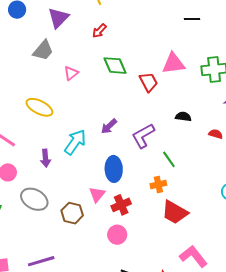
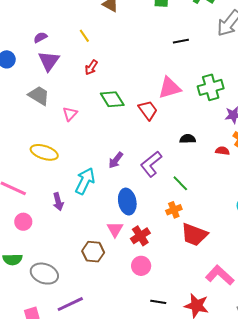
gray trapezoid: (43, 50) -> (39, 96), turned -90
gray ellipse: (34, 199) -> (44, 274), moved

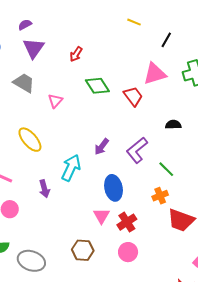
yellow line: (84, 36) -> (134, 22), moved, turned -32
black line: (181, 41) -> (166, 40), moved, turned -49
yellow ellipse: (44, 152) -> (30, 140), turned 32
brown hexagon: (93, 252) -> (83, 250), moved

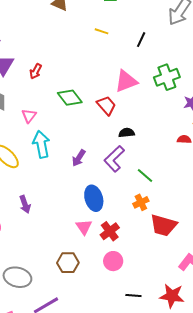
black line: (166, 40) -> (141, 40), moved
red arrow: (76, 54) -> (36, 71), moved
black semicircle: (173, 125) -> (127, 133), moved
cyan arrow: (71, 168) -> (41, 144), moved, turned -32

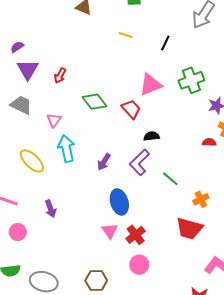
orange cross: (141, 202) -> (201, 199), moved
brown hexagon: (68, 263) -> (96, 280), moved

